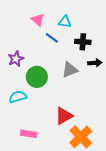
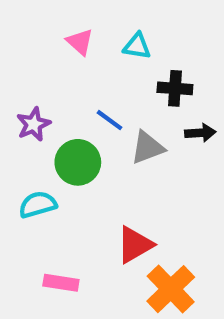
blue line: (52, 38) -> (109, 120), moved

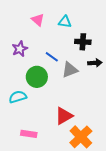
purple star: (33, 124) -> (20, 49), moved

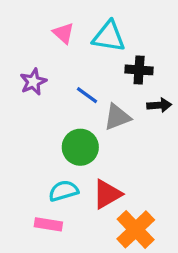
cyan triangle: (65, 22) -> (109, 36), size x1.5
green circle: (37, 77) -> (80, 147), moved
cyan semicircle: (18, 97) -> (64, 191), moved

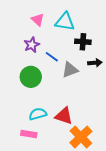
purple star: (33, 82) -> (32, 45), moved
green circle: (80, 147) -> (31, 77), moved
red triangle: (107, 194) -> (64, 116), turned 48

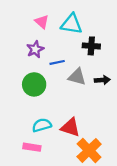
blue line: (52, 57) -> (57, 62), turned -48
black arrow: (95, 63) -> (102, 80), moved
gray triangle: (70, 70) -> (77, 77), turned 36

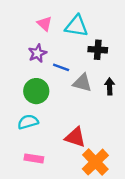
blue line: (57, 62) -> (61, 67), turned 32
black arrow: (102, 80) -> (110, 86), turned -88
cyan semicircle: (42, 125) -> (28, 122), moved

